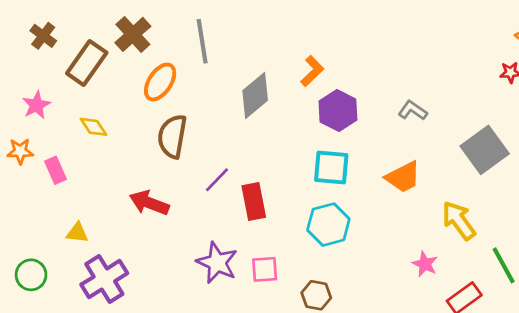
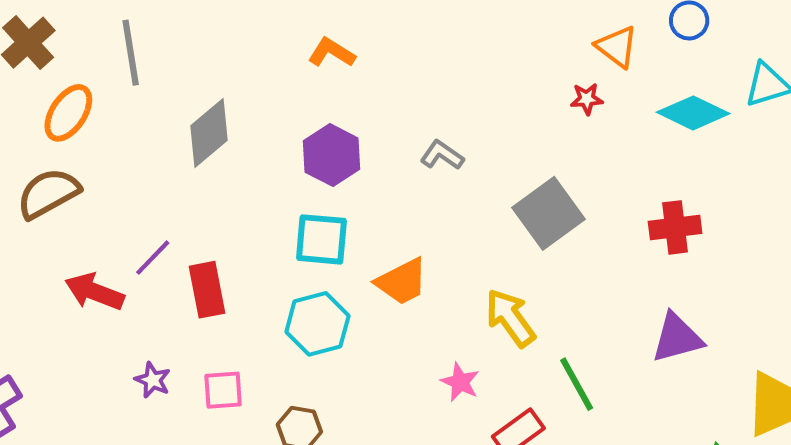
orange L-shape: (312, 71) -> (332, 53), moved, turned -104
brown semicircle: (172, 136) -> (48, 193), moved, turned 51
orange trapezoid: (403, 177) -> (402, 282), moved
red arrow: (149, 203) -> (94, 292), moved
purple star: (217, 263) -> (153, 380), size x0.6

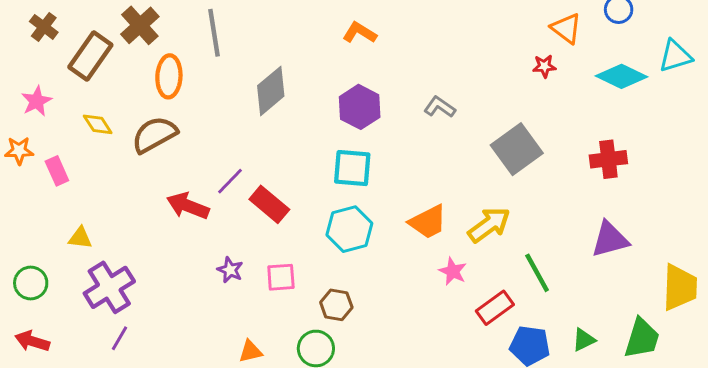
orange ellipse: (68, 113) -> (169, 76), turned -30
orange trapezoid: (402, 282) -> (428, 222), moved
red rectangle: (207, 290) -> (269, 204), turned -39
yellow arrow: (510, 318) -> (489, 225), turned 90

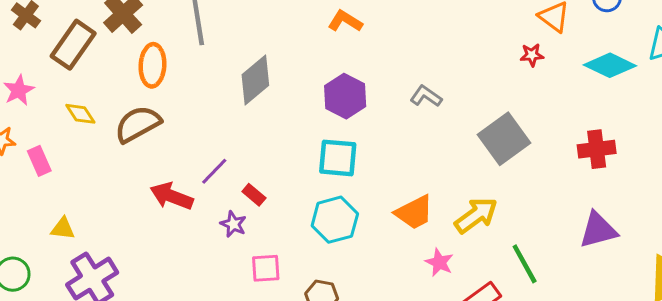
red rectangle: (269, 204) -> (254, 195), size x0.6
purple star: (230, 270) -> (233, 224), moved

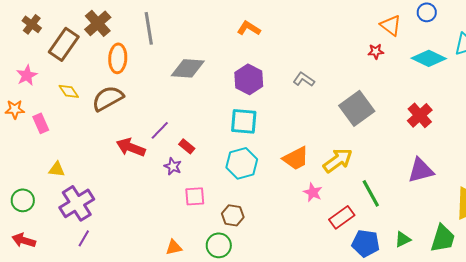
gray diamond: (255, 80) -> (188, 68), turned 44
red cross: (597, 149) -> (420, 115), turned -35

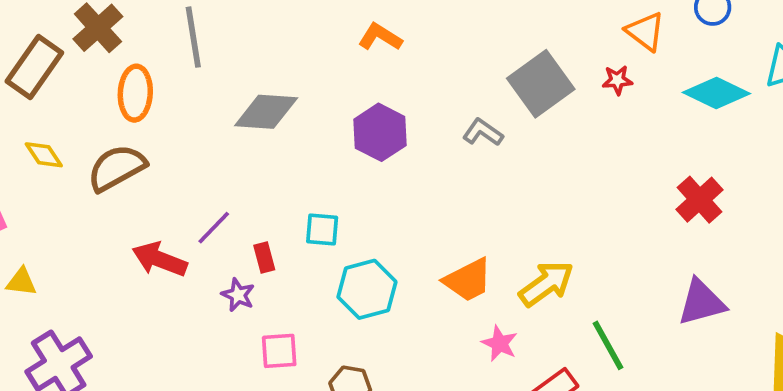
gray square: (357, 108) -> (541, 84), moved
cyan square: (244, 121) -> (322, 230), moved, size x0.7
red rectangle: (187, 146) -> (264, 258), turned 35
yellow triangle: (57, 169) -> (21, 282), moved

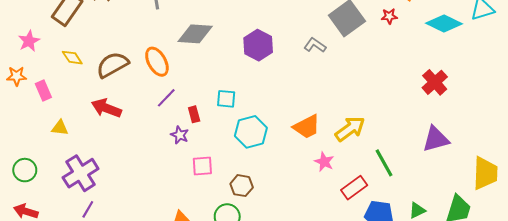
orange ellipse: (135, 93) -> (157, 62), moved, turned -32
red arrow: (160, 259) -> (106, 108), moved

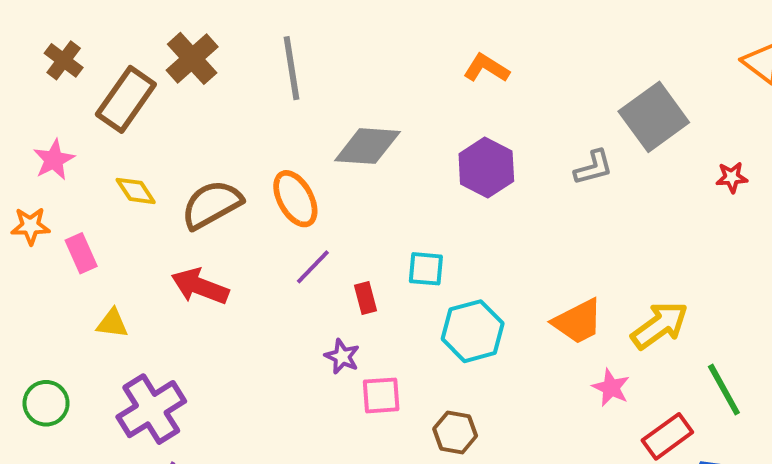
red star: (389, 16) -> (732, 177), moved
gray L-shape: (315, 45) -> (593, 168), turned 130
purple star: (180, 135) -> (342, 356), moved

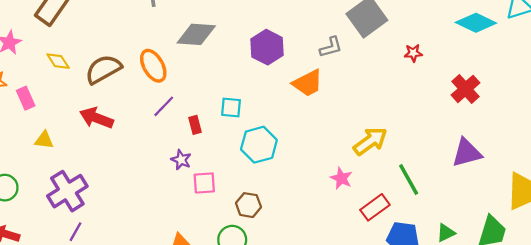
orange trapezoid: (578, 321) -> (308, 83), moved

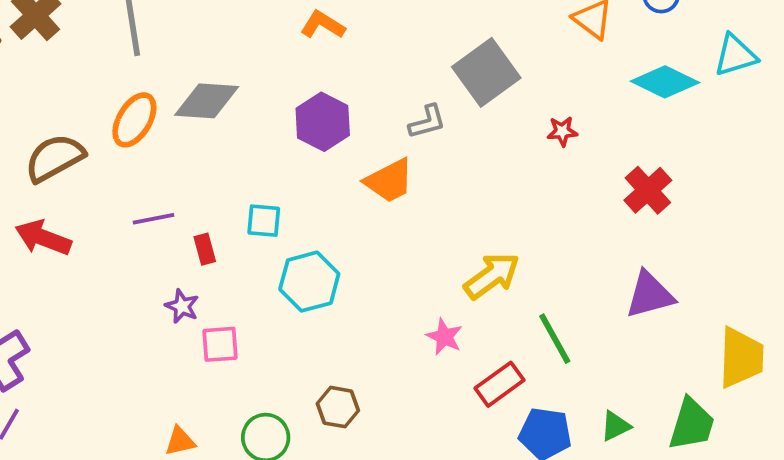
orange ellipse: (153, 66) -> (134, 120), moved, turned 60
purple line: (164, 106) -> (153, 219), turned 35
brown hexagon: (248, 205) -> (338, 407), moved

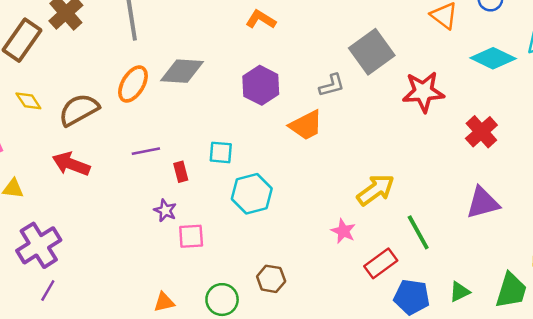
red star: (562, 131) -> (423, 92), size x2.0

